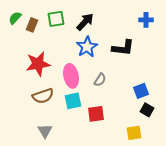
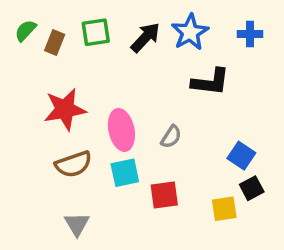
blue star: (87, 47) -> (190, 32), moved
blue square: (141, 91) -> (241, 156), turned -35
black square: (147, 110) -> (252, 188), turned 32
yellow square: (134, 133) -> (224, 209), moved

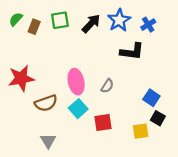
blue cross: (250, 34) -> (148, 25), moved, turned -32
red star: (65, 109) -> (21, 78), moved
cyan square: (125, 173) -> (78, 109), turned -30
black square: (252, 188) -> (158, 118), turned -32

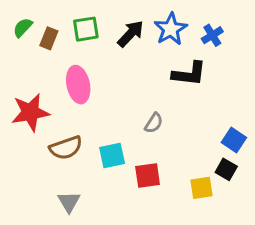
pink ellipse: (76, 82) -> (78, 85), moved
blue square: (151, 98) -> (234, 140), moved
cyan square: (78, 109) -> (112, 155), turned 30

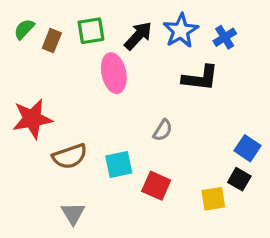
pink ellipse: (78, 85) -> (114, 73), moved
red square: (148, 176) -> (156, 186), turned 32

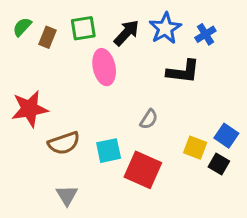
red square: (156, 186) -> (143, 170), size x1.4
yellow square: (213, 199) -> (195, 148), moved, turned 30

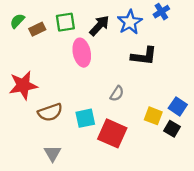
blue cross: (205, 34) -> (161, 12), moved
brown rectangle: (47, 37) -> (37, 29), turned 42

